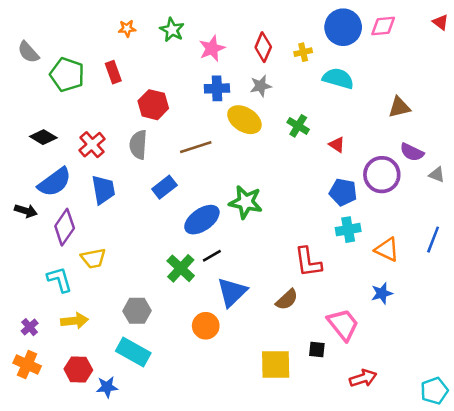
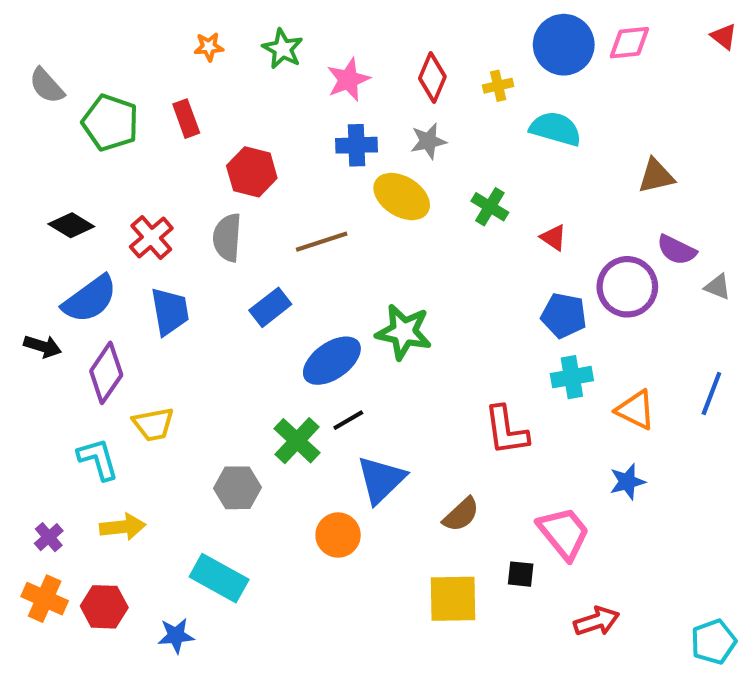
brown semicircle: (287, 300) -> (461, 515), moved
gray hexagon: (137, 311) -> (238, 488), moved
red hexagon: (78, 369) -> (104, 607), moved

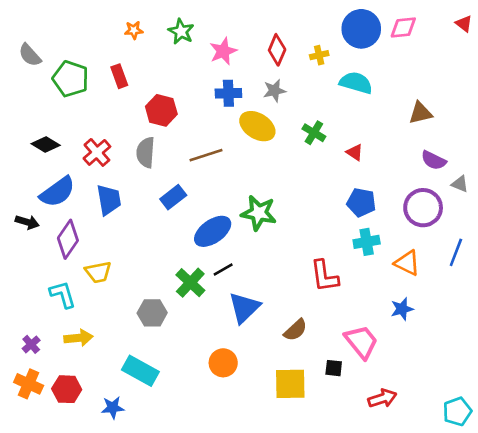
purple circle: (627, 287) -> (423, 208), moved
orange circle: (338, 535) -> (223, 363), moved

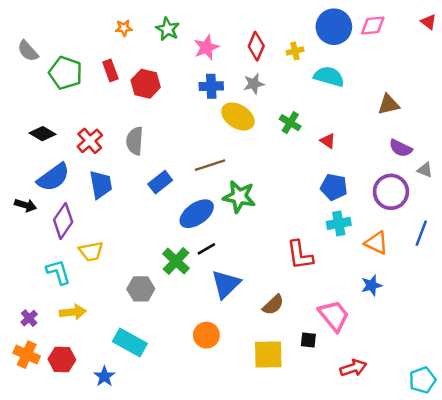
red hexagon: (161, 110) -> (146, 84), moved
brown line: (206, 155) -> (210, 165), moved
blue star: (113, 408) -> (104, 376), turned -30

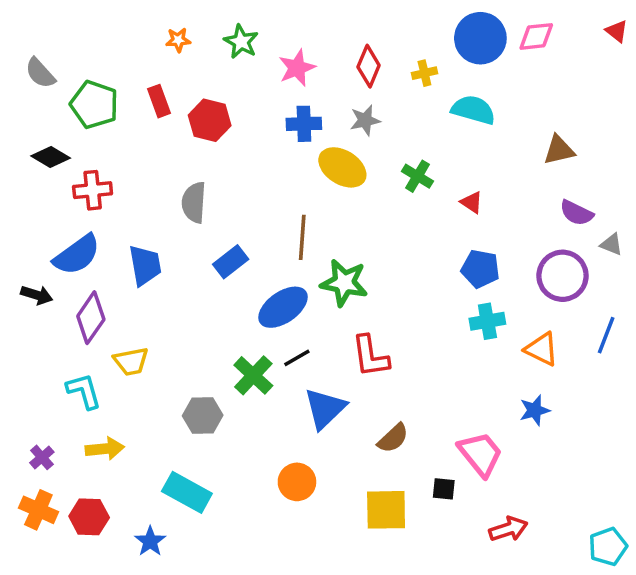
black diamond: (42, 134) -> (51, 157), moved
red cross: (90, 141) -> (93, 190), moved, turned 35
brown line: (210, 165) -> (302, 237), turned -68
red L-shape: (300, 255) -> (370, 356), moved

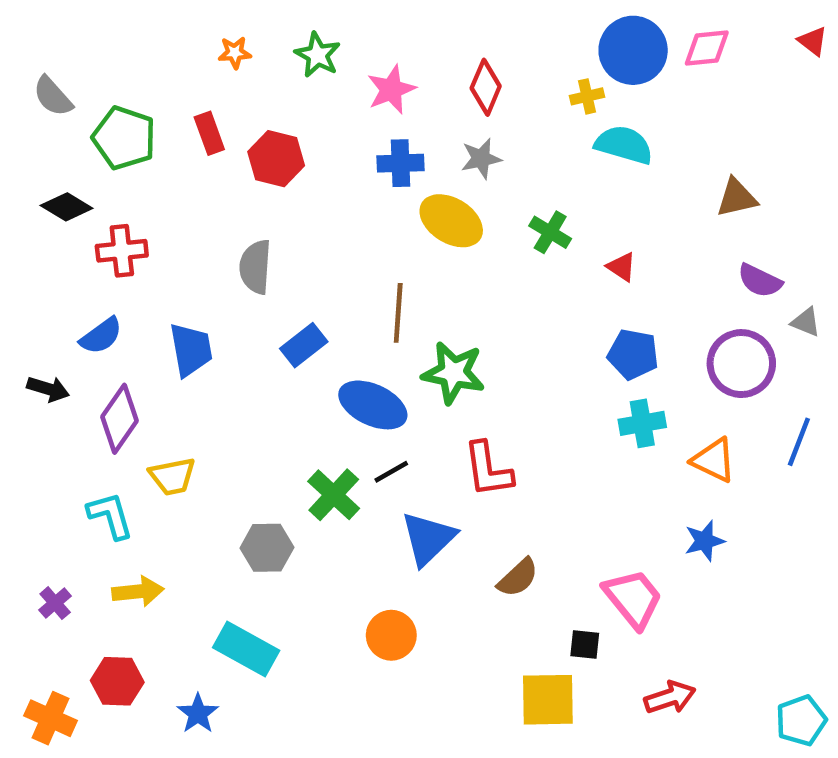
yellow cross: (424, 73) -> (587, 96), moved
blue semicircle: (77, 255) -> (101, 336), size x0.7
blue ellipse: (283, 307) -> (373, 405), turned 60
orange cross: (38, 510) -> (50, 718), moved
yellow square: (386, 510) -> (548, 700), moved

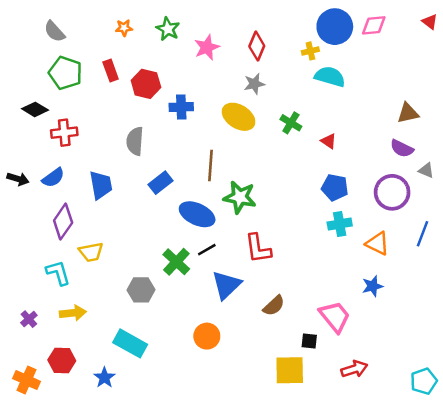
gray semicircle: (53, 96) -> (55, 31), moved
blue cross: (400, 163) -> (181, 107), moved
brown triangle: (737, 198) -> (408, 113), moved
black arrow: (48, 389) -> (18, 179), moved

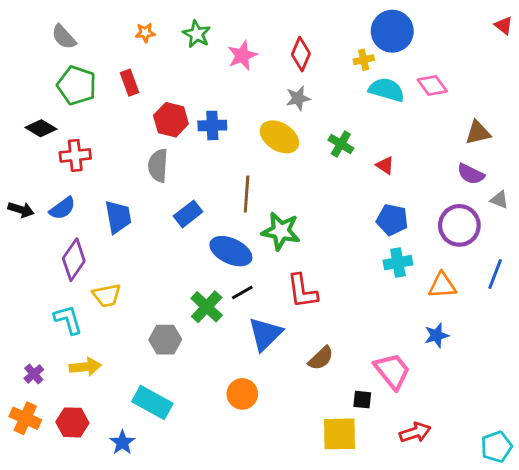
pink diamond: (374, 25) -> (432, 85), moved, turned 60
red hexagon: (146, 84) -> (171, 120), moved
orange triangle: (377, 243) -> (442, 285), turned -30
orange cross: (26, 380) -> (25, 418), moved

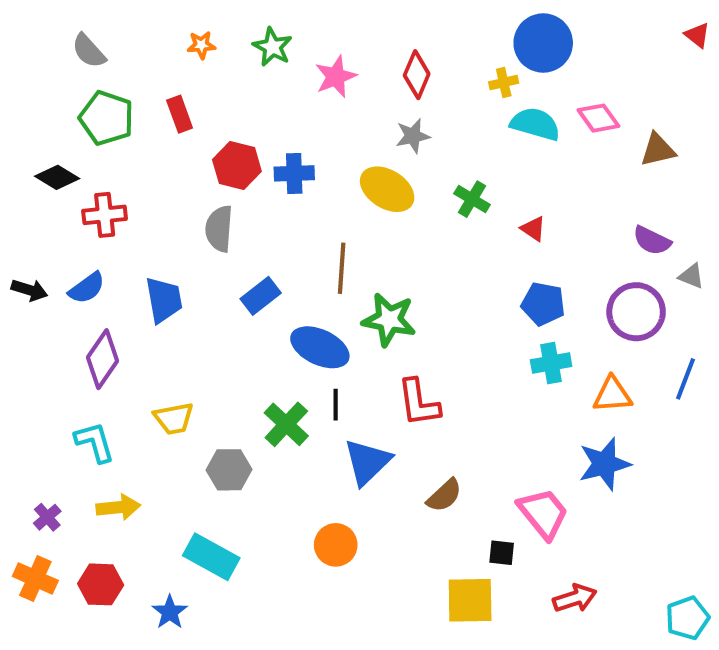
brown triangle: (478, 133) -> (658, 150), moved
black line: (242, 293) -> (336, 405), turned -60
yellow trapezoid: (107, 295) -> (174, 418), moved
blue star: (437, 335) -> (604, 464), size x1.5

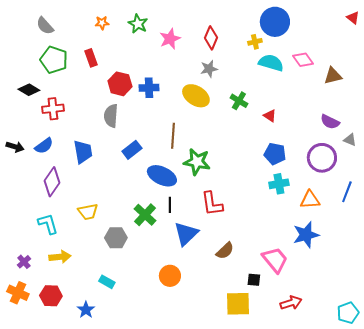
cyan rectangle: (211, 557) -> (107, 282), size x0.6

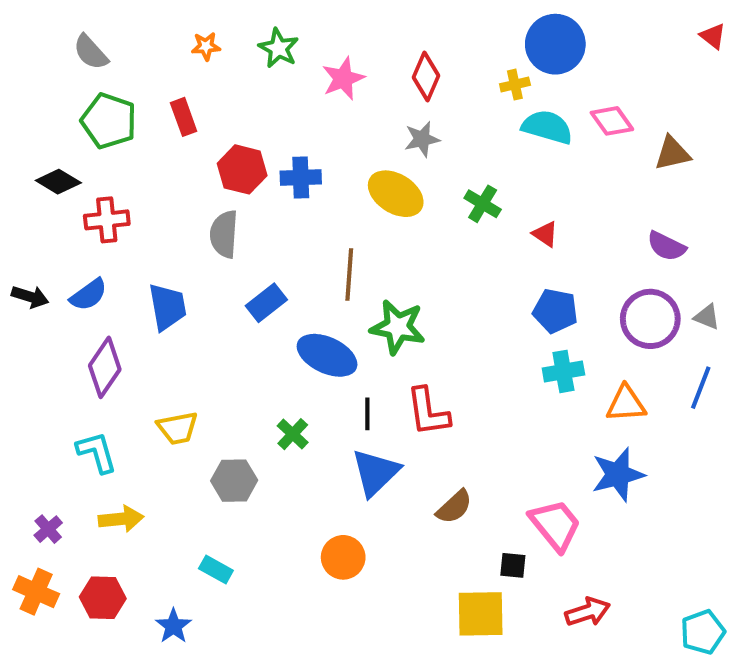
gray triangle: (350, 140) -> (707, 317), moved
black line: (170, 205) -> (367, 414), moved
green cross: (145, 215) -> (293, 434), size x0.7

